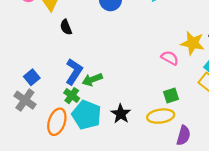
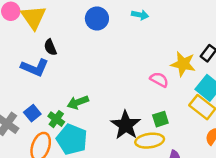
blue L-shape: (74, 72) -> (35, 68), moved, turned 80
blue square: (32, 77) -> (32, 113), moved
black star: (121, 114) -> (126, 125), moved, size x1.4

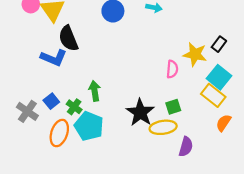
black semicircle: (50, 47) -> (68, 38), size x1.6
pink semicircle: (159, 80) -> (172, 69), turned 66
green arrow: (78, 102) -> (95, 91), turned 102

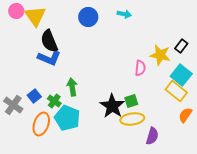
blue L-shape: (54, 58) -> (49, 58), moved
green square: (173, 107) -> (131, 101), moved

